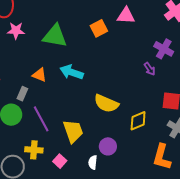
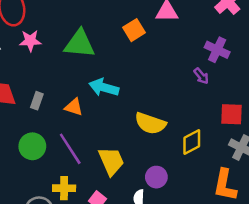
orange triangle: (40, 75) -> (74, 107), moved
gray rectangle: (22, 94) -> (37, 101), moved

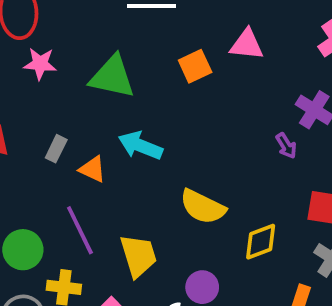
gray rectangle: (37, 101) -> (56, 149), moved
green circle: (32, 146) -> (23, 250), moved

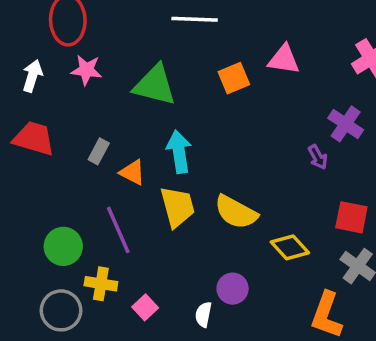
cyan arrow: (140, 146) -> (179, 152), turned 57
yellow diamond: (261, 242) -> (290, 247), turned 66
yellow trapezoid: (138, 256) -> (178, 207), moved

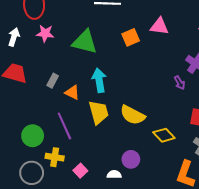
white semicircle: (203, 314) -> (114, 174), turned 80

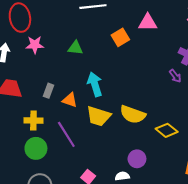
green triangle: (85, 42) -> (75, 48), size x0.6
yellow trapezoid: (99, 112) -> (99, 116), turned 130
yellow cross: (55, 157) -> (33, 121), moved

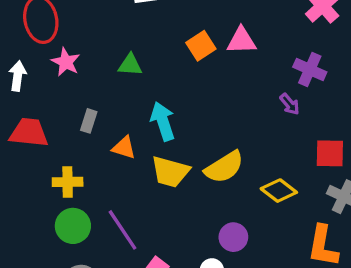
pink triangle: (148, 22) -> (242, 41), moved
pink star: (35, 45) -> (66, 62), turned 30
gray rectangle: (49, 91) -> (89, 121), moved
yellow semicircle: (133, 114) -> (224, 167), turned -50
purple line: (66, 134) -> (123, 230), moved

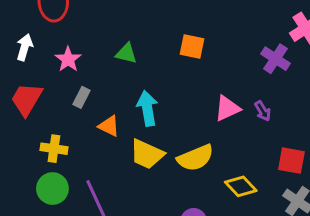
pink triangle: (242, 41) -> (227, 108), moved, turned -32
orange square: (201, 46) -> (192, 46), turned 35
pink star: (66, 62) -> (68, 59), moved
purple cross: (310, 69) -> (275, 59), moved
red trapezoid: (29, 133) -> (27, 99), turned -75

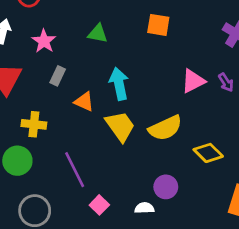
yellow trapezoid: (147, 154) -> (120, 126), turned -148
green circle: (52, 189) -> (17, 161), moved

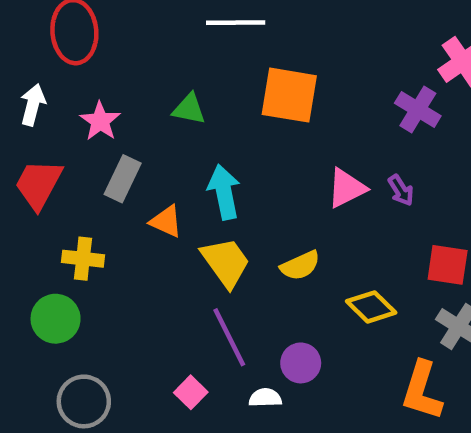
orange square: (158, 25) -> (289, 95), size x1.5
gray rectangle: (58, 76) -> (123, 179), size x1.4
yellow semicircle: (165, 128) -> (300, 265), size x0.7
purple line: (75, 170) -> (229, 337), moved

